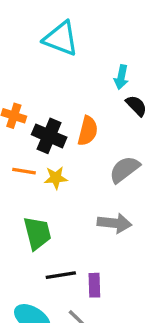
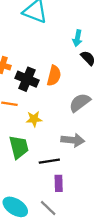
yellow star: (56, 178) -> (34, 119), moved
black line: (61, 275) -> (49, 161), moved

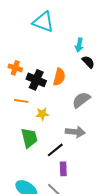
black line: (49, 161) -> (55, 150), turned -30

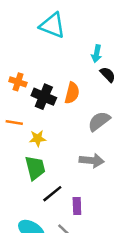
orange line: (21, 101) -> (14, 122), moved
yellow star: (42, 114) -> (38, 138), moved
black line: (55, 150) -> (52, 194), moved

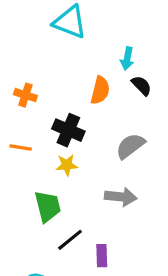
orange semicircle: (72, 93) -> (100, 90), moved
black cross: (44, 97) -> (68, 130), moved
yellow star: (38, 138) -> (67, 165), moved

